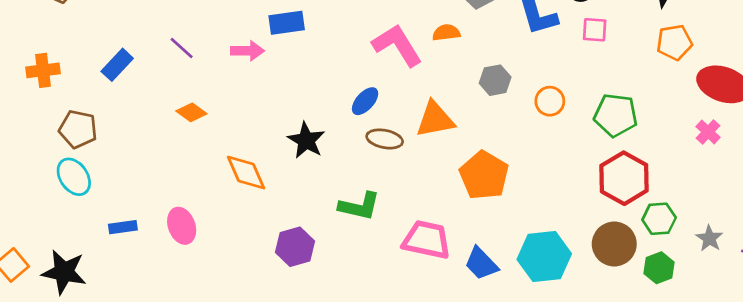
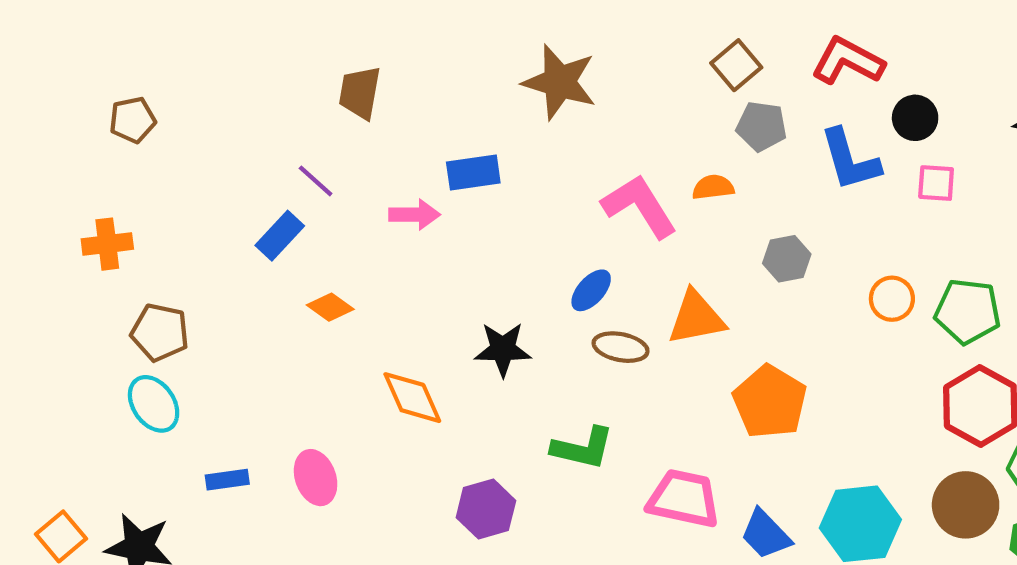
purple line: (182, 48) -> (316, 181), moved
blue rectangle: (117, 65) -> (280, 236), moved
orange circle: (550, 101) -> (892, 299), moved
black star: (306, 140) -> (503, 349), turned -30

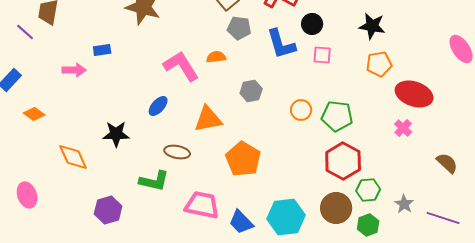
blue rectangle: (473, 173) -> (102, 50), size x0.7
purple line: (316, 181) -> (25, 32), moved
brown ellipse: (621, 347) -> (177, 152), moved

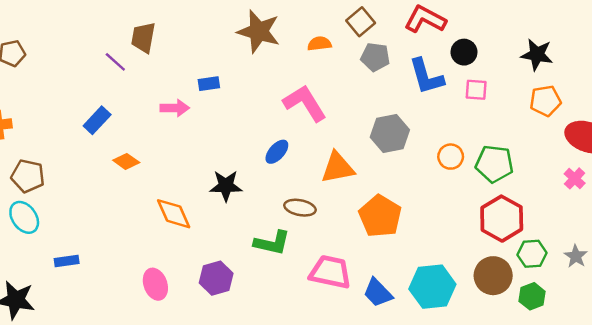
orange semicircle: (216, 57) -> (319, 44), moved
gray hexagon: (251, 91) -> (390, 134), size x1.4
pink ellipse: (27, 195) -> (155, 284), moved
gray star: (404, 204) -> (576, 256), moved

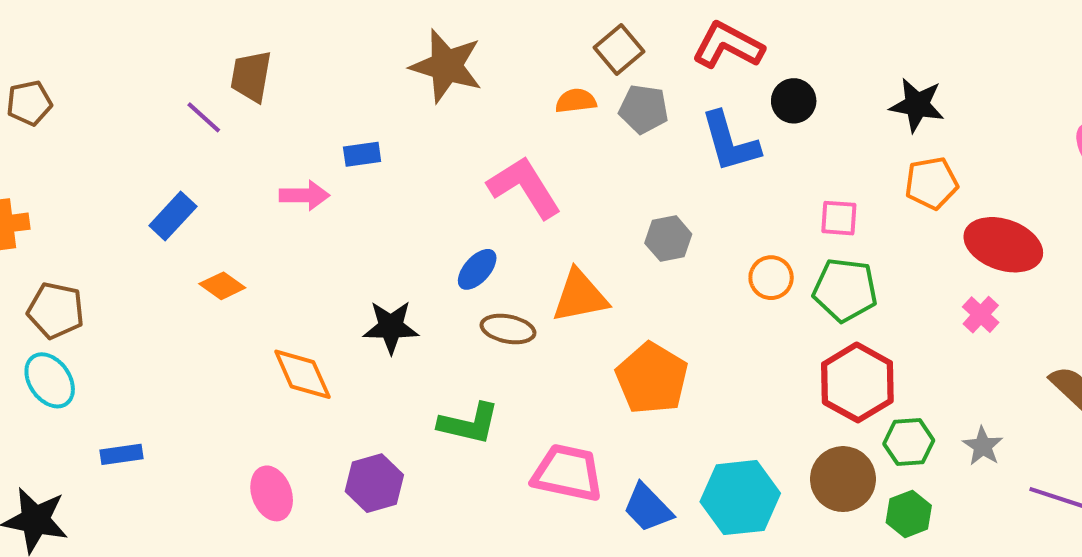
orange semicircle: (319, 44) -> (576, 101), moved
pink square: (476, 90) -> (839, 218), moved
gray hexagon: (390, 134) -> (668, 239), size x0.7
brown ellipse: (300, 208) -> (508, 329), moved

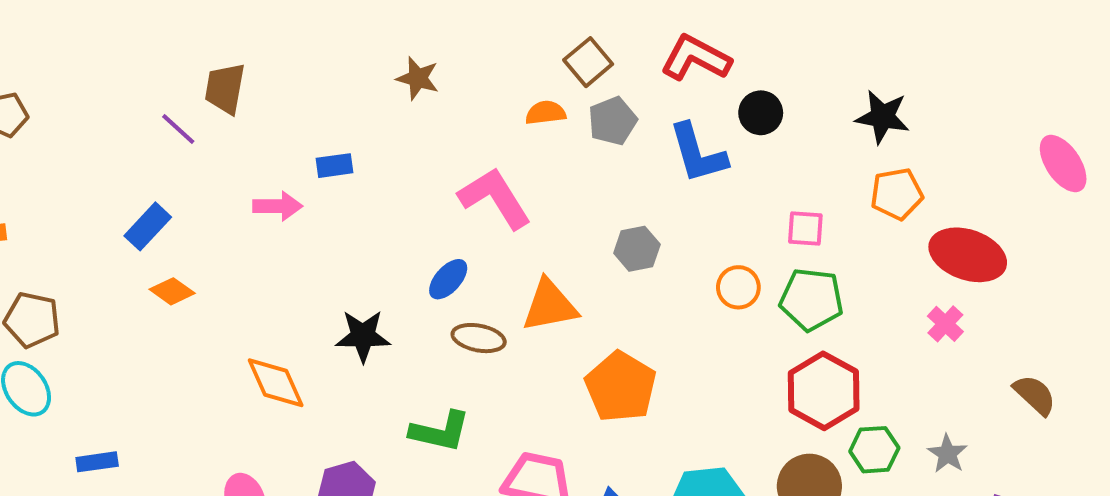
brown star: (446, 66) -> (418, 78), size x0.6
gray pentagon: (644, 109) -> (613, 121), turned -30
orange diamond: (222, 286) -> (172, 291), moved

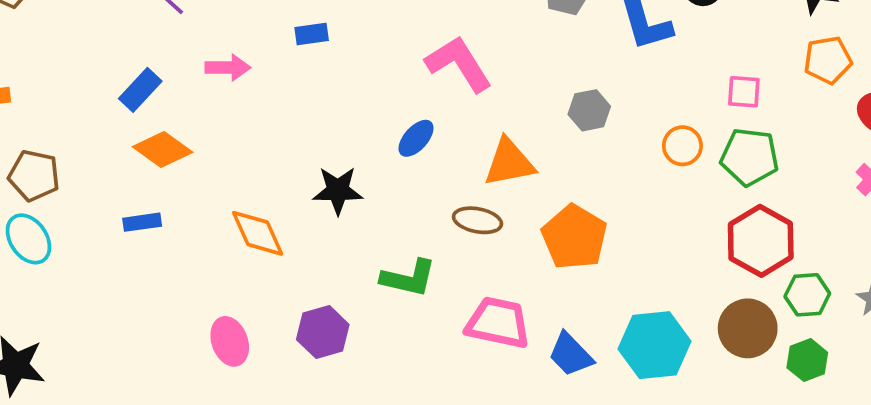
pink arrow: (278, 206) -> (228, 68), moved
orange diamond: (172, 291) -> (163, 149), size x1.4
brown ellipse: (479, 338) -> (477, 220), moved
blue rectangle: (97, 462) -> (142, 222), moved

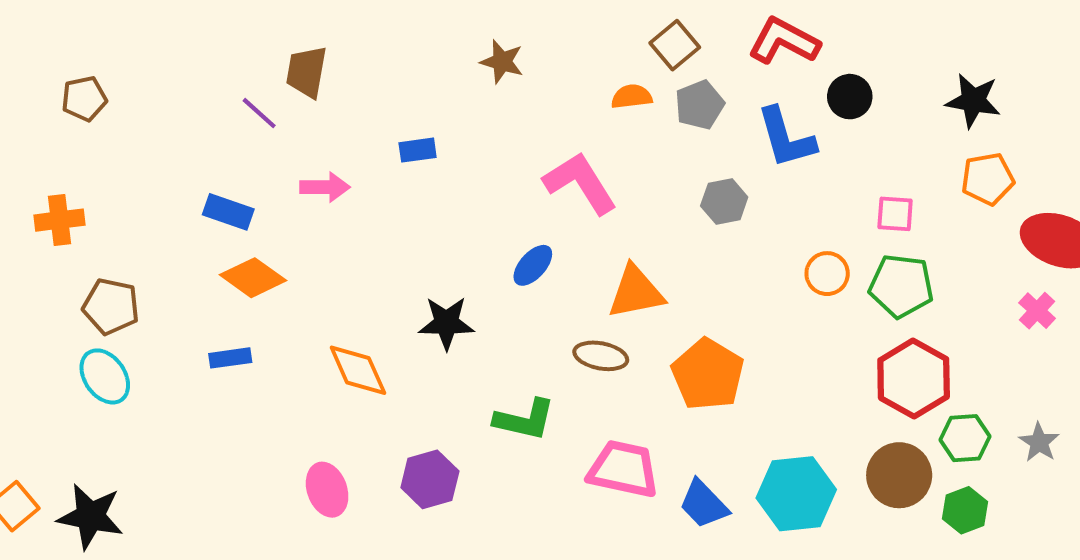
blue rectangle: (140, 90) -> (228, 212), turned 66
gray hexagon: (589, 110) -> (724, 202), moved

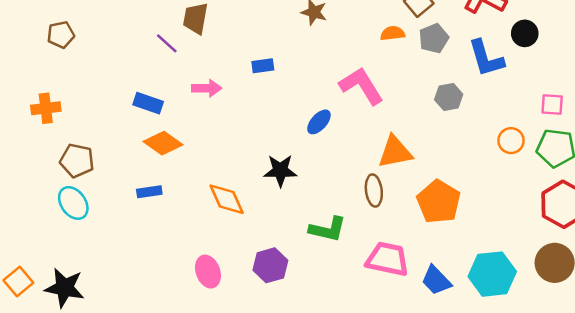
blue ellipse: (533, 265) -> (319, 122), moved
brown ellipse: (601, 356) -> (374, 191), turned 72

